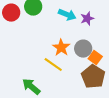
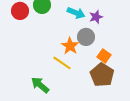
gray circle: (83, 49) -> (86, 37), moved

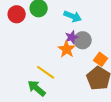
purple star: (96, 17) -> (72, 37), moved
yellow line: (62, 63) -> (46, 72), moved

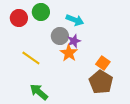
gray circle: (83, 40) -> (60, 36), moved
yellow line: (46, 72) -> (31, 58), moved

